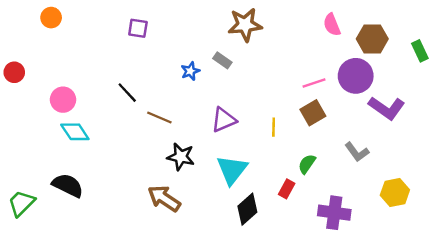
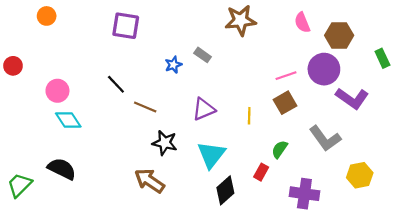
brown star: (245, 25) -> (241, 20), moved
purple square: (138, 28) -> (126, 26), size x1.5
green rectangle: (420, 51) -> (382, 58), moved
gray L-shape: (357, 152) -> (325, 138), size x1.4

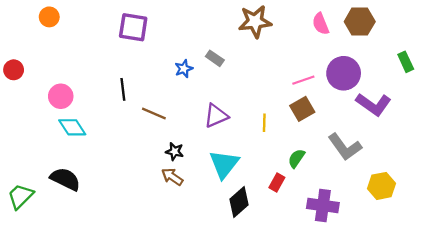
brown hexagon: (339, 35) -> (360, 22), moved
black line: (116, 84) -> (123, 89), turned 36
black star: (165, 143) -> (175, 151), size x0.7
brown arrow: (150, 181) -> (172, 177), moved, size x0.7

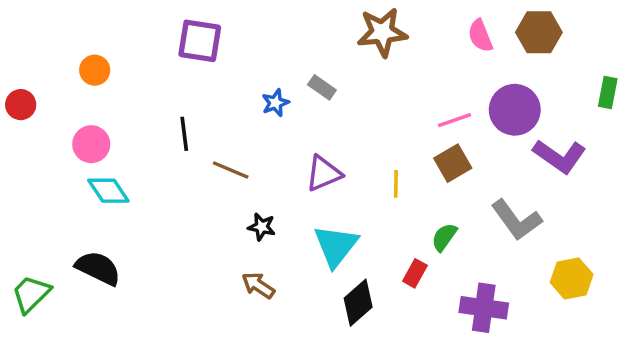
orange circle: (49, 17) -> (95, 70), moved
green rectangle: (406, 62) -> (608, 93), turned 36
brown arrow: (172, 177) -> (258, 285), moved

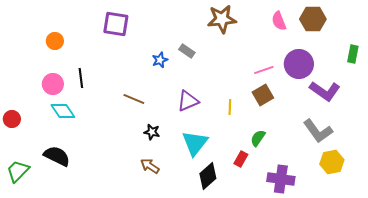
red circle: (21, 105) -> (12, 119), moved
black line: (184, 134) -> (81, 78), moved
gray L-shape: (516, 220) -> (318, 131), moved

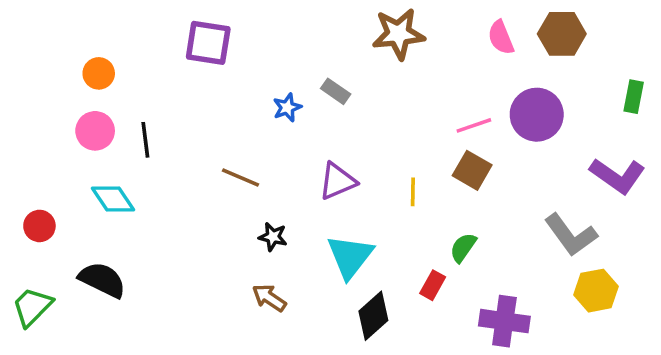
pink circle: (53, 84) -> (95, 131), moved
purple L-shape: (325, 91) -> (617, 176), moved
brown square: (263, 95) -> (472, 170), turned -30
red circle: (12, 119) -> (39, 226), moved

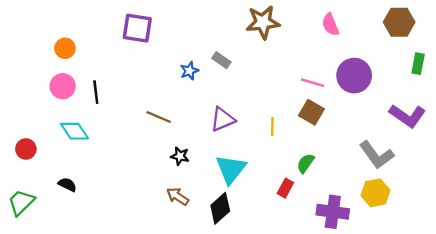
brown hexagon: (562, 34) -> (399, 22), moved
pink line: (474, 125) -> (313, 83), turned 35
black semicircle: (102, 280) -> (67, 185), size x0.6
yellow hexagon: (596, 291) -> (375, 193), moved
black diamond: (373, 316) -> (220, 208), moved

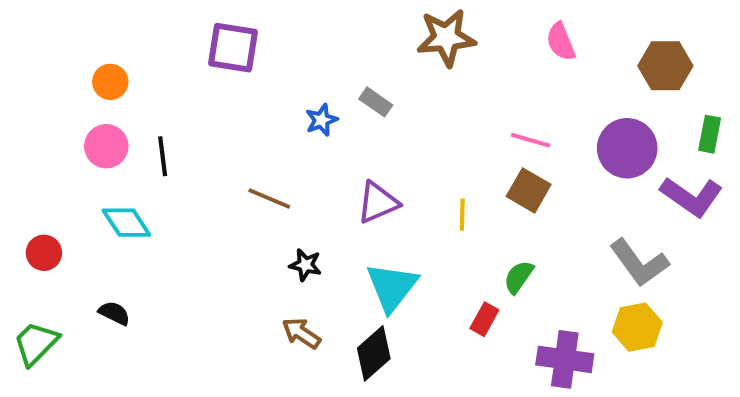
brown hexagon: (399, 22) -> (665, 66), moved
green rectangle: (418, 64) -> (710, 134), moved
purple circle: (354, 76) -> (627, 148), moved

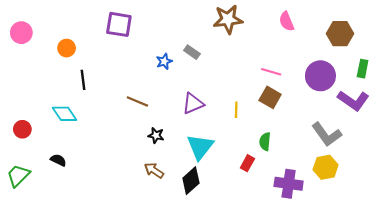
orange circle: (110, 82) -> (67, 48), moved
pink circle: (106, 146) -> (21, 33), moved
green semicircle: (519, 277) -> (265, 142), turned -30

